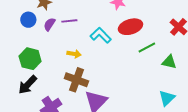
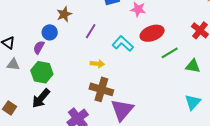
purple line: (69, 21) -> (91, 31), turned -49
purple semicircle: (49, 24) -> (39, 47), moved
green hexagon: (30, 59) -> (42, 72), moved
black arrow: (28, 85) -> (41, 98), moved

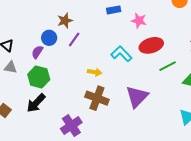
purple line: (91, 31) -> (74, 39), moved
purple triangle: (122, 110) -> (137, 97), moved

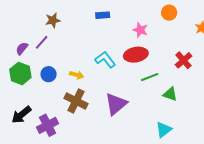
pink star: (139, 21) -> (140, 30), moved
blue circle: (49, 38) -> (49, 74), moved
purple line: (74, 39) -> (42, 42), moved
black arrow: (36, 103) -> (21, 115), moved

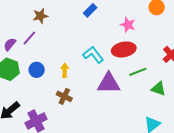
blue rectangle: (103, 15) -> (90, 10), turned -40
yellow arrow: (77, 75) -> (65, 70), turned -104
brown cross: (76, 101) -> (64, 96), size x0.7
purple triangle: (116, 104) -> (109, 83), moved, turned 40

